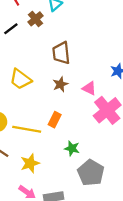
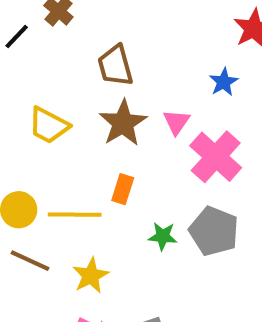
brown star: (60, 84) -> (123, 123), size x1.6
pink triangle: (89, 88) -> (176, 122), turned 48
gray pentagon: (91, 173) -> (214, 231), moved

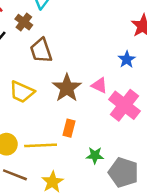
brown trapezoid: (115, 66) -> (41, 50), moved
pink triangle: (176, 122) -> (99, 85), turned -36
gray pentagon: (214, 231) -> (123, 172), moved

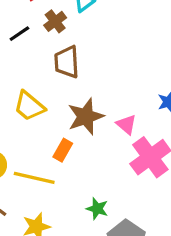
orange rectangle: (69, 128) -> (63, 150), moved

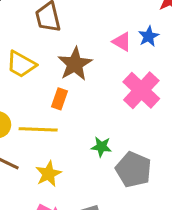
pink triangle: (126, 124) -> (122, 42), moved

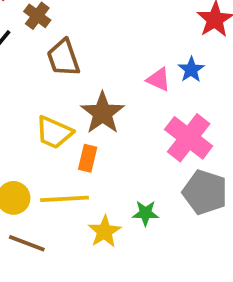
yellow trapezoid: (21, 64) -> (54, 132), moved
gray pentagon: (133, 170) -> (205, 192), moved
yellow star: (48, 174) -> (104, 232), moved

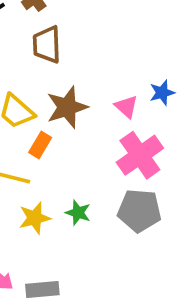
pink triangle: (159, 79) -> (126, 107), moved
gray pentagon: (205, 192) -> (139, 211), turned -30

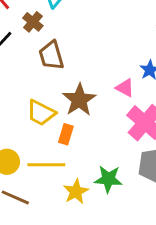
green star: (78, 213) -> (108, 179), size x1.4

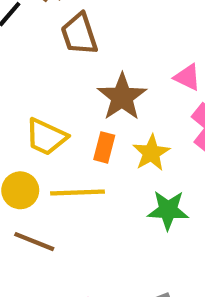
yellow trapezoid: (41, 113) -> (46, 137), moved
yellow star: (76, 192) -> (151, 153), moved

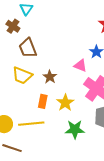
brown star: (122, 97) -> (50, 77), size x0.6
yellow trapezoid: (46, 137) -> (22, 75), moved

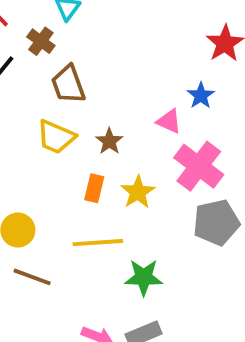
yellow line: (31, 124) -> (98, 243), moved
green star: (75, 129) -> (144, 277), moved

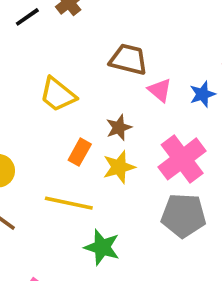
brown trapezoid: (68, 84) -> (128, 59), moved, turned 108
pink triangle: (169, 121) -> (160, 90), moved
brown star: (109, 141) -> (119, 128), moved

